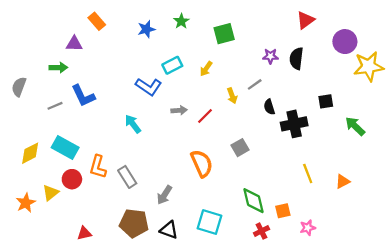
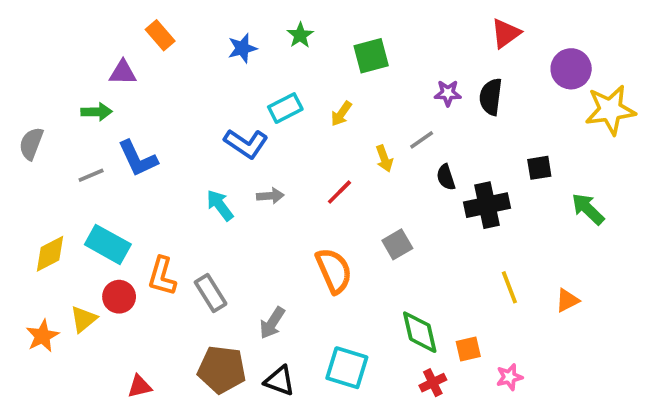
gray arrow: (179, 110) -> (270, 196), moved

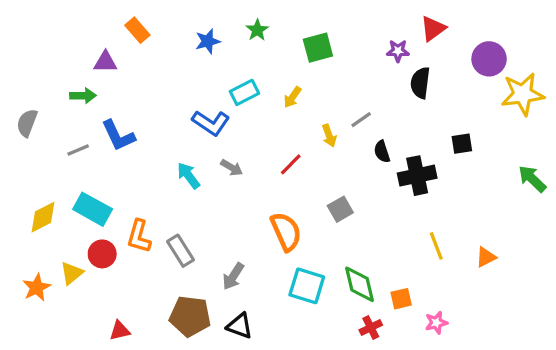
purple star: (448, 93) -> (398, 51), moved
gray arrow: (270, 196) -> (232, 168), turned 35
green arrow: (588, 209) -> (532, 179), moved
cyan square: (347, 368) -> (307, 286), moved

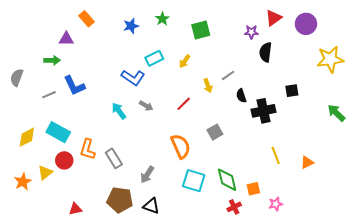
purple circle: (489, 59) -> (306, 24), moved

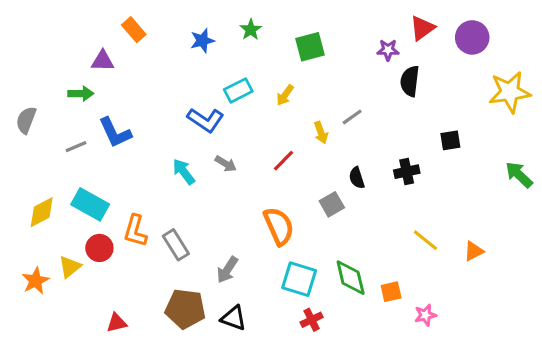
black semicircle: (241, 96) -> (357, 178), moved
black cross: (263, 111) -> (407, 172), size x0.7
yellow line: (276, 155) -> (425, 240), turned -30
red cross: (234, 207) -> (312, 320), moved

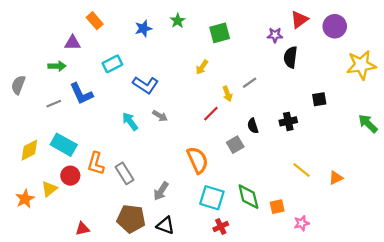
cyan rectangle: (238, 90) -> (112, 64), moved
red line: (283, 161) -> (211, 114), moved

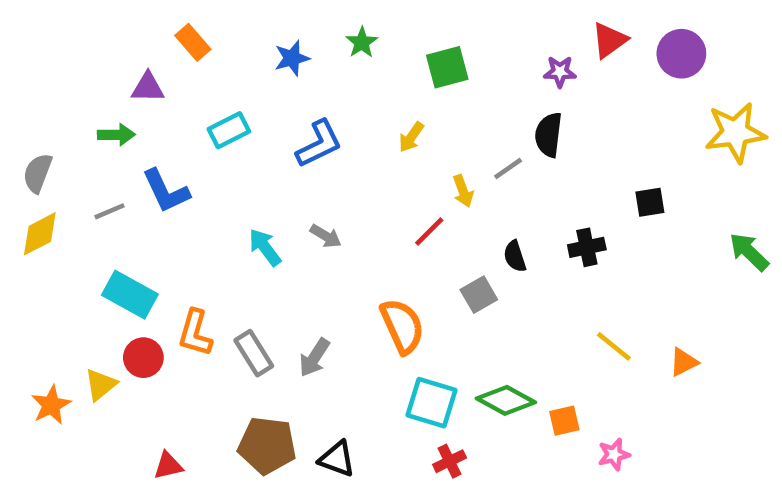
black semicircle: (290, 57) -> (549, 135), moved
blue L-shape: (146, 85) -> (319, 144), moved, turned -60
yellow diamond: (29, 150) -> (40, 234), moved
gray arrow: (161, 191) -> (314, 358), moved
green diamond: (248, 197) -> (506, 400), turned -48

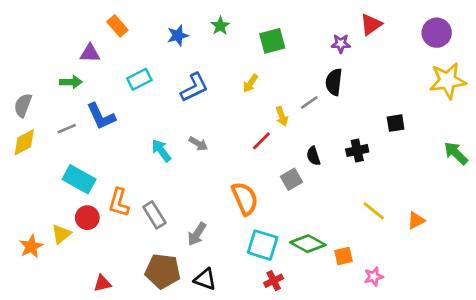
purple circle: (681, 54) -> (437, 33), moved
gray arrow: (314, 358) -> (197, 234), moved

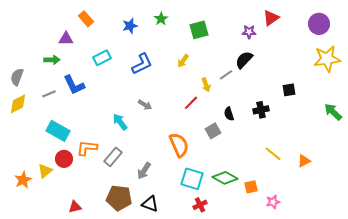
black semicircle: (334, 82) -> (244, 60), turned 36
cyan arrow: (161, 150) -> (120, 122), moved
orange L-shape: (119, 203) -> (87, 148), turned 80
gray rectangle: (154, 215) -> (113, 157), turned 72

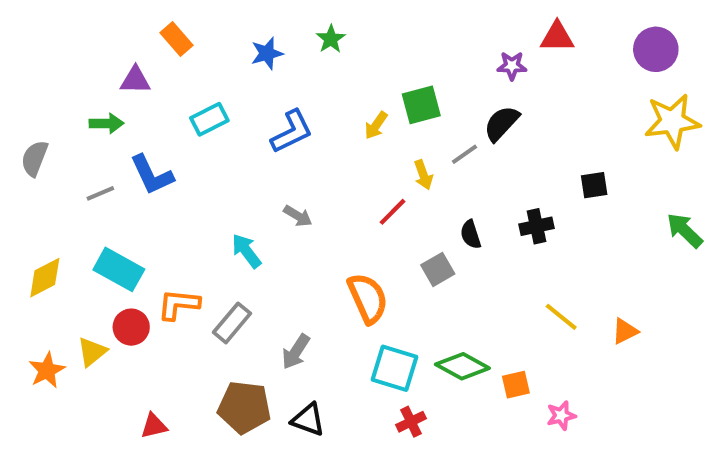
red triangle: (271, 18) -> (557, 37), turned 36
green square: (199, 30) -> (421, 105), moved
yellow diamond: (18, 104) -> (45, 278), moved

